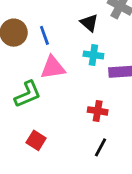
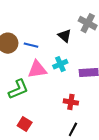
blue line: (44, 35) -> (31, 45), turned -56
cyan cross: (93, 55) -> (60, 64), moved, turned -32

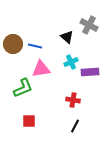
cyan cross: (60, 64) -> (71, 62), moved
red square: (25, 124) -> (29, 121), turned -32

